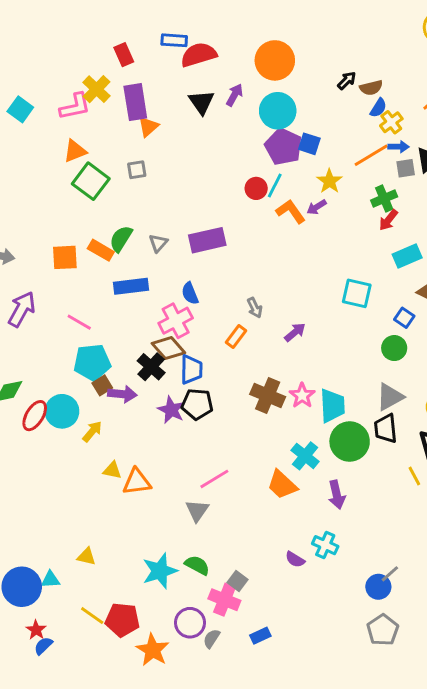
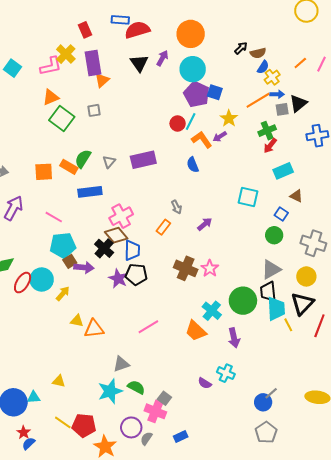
blue semicircle: (190, 293) -> (193, 165), moved
cyan trapezoid: (332, 406) -> (276, 309), moved
gray triangle: (197, 511) -> (121, 364), moved, turned 36

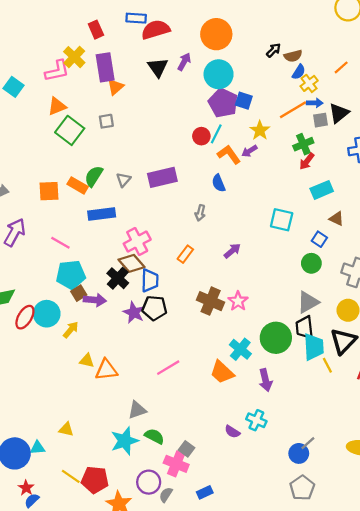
cyan square: (12, 68) -> (13, 87), moved
gray arrow: (177, 207) -> (200, 213), moved, turned 40

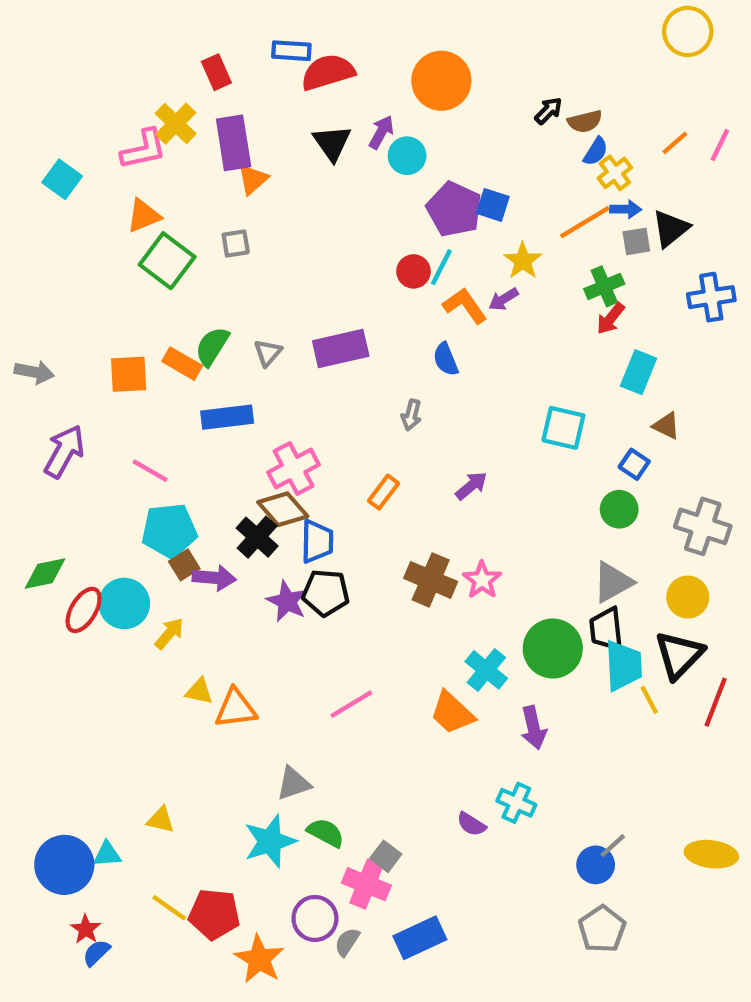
cyan circle: (219, 74) -> (407, 156), moved, size x0.7
cyan rectangle: (322, 190) -> (638, 372), turned -45
blue rectangle: (205, 492) -> (420, 938), size x1.6

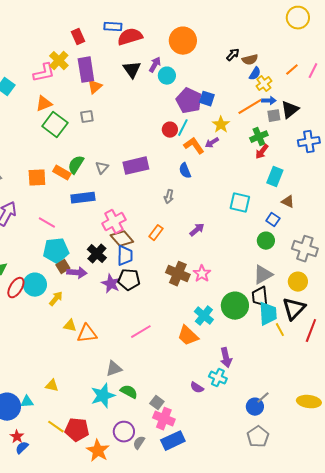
brown diamond: (283, 509) -> (122, 239), moved
purple arrow: (533, 728) -> (226, 358), moved
pink cross: (366, 884) -> (164, 419), moved

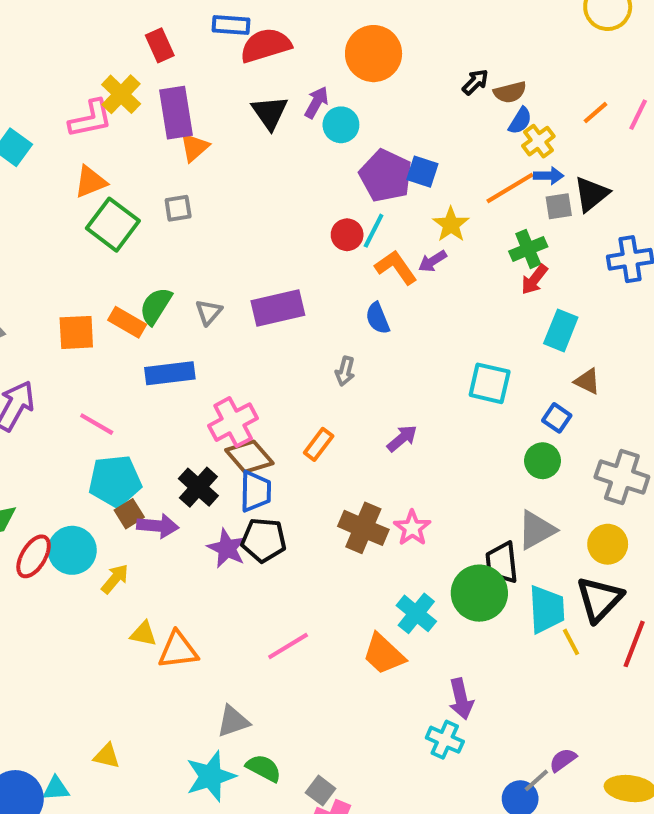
black trapezoid: (260, 297) -> (502, 563), moved
purple semicircle: (197, 388) -> (563, 760), moved, turned 112

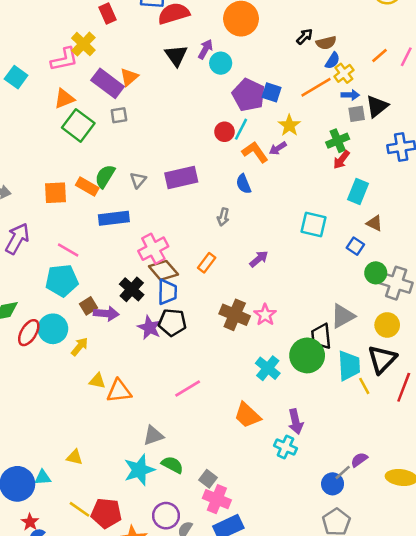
purple rectangle: (176, 113) -> (108, 83), moved, turned -44
orange line: (510, 188) -> (316, 87), moved
green circle: (543, 461) -> (376, 273), moved
cyan pentagon: (115, 481) -> (62, 280), moved
orange trapezoid: (384, 654) -> (247, 415), moved

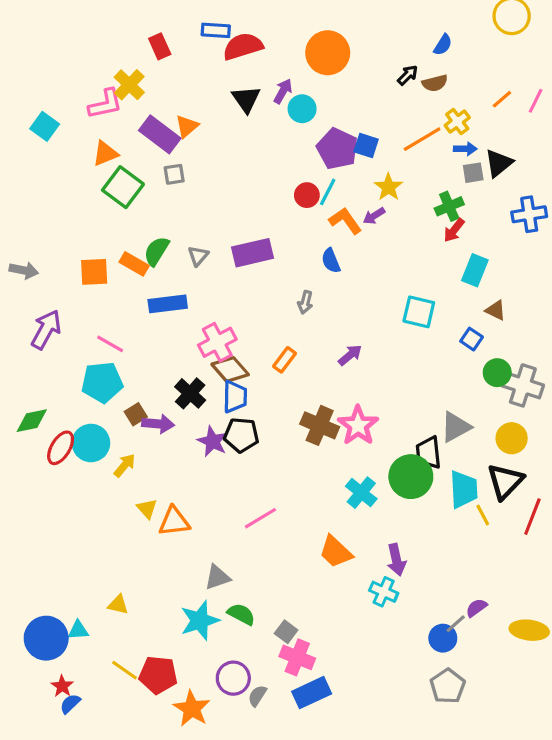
blue semicircle: (333, 61) -> (443, 45), moved
pink star: (265, 315) -> (358, 425), size x1.4
yellow triangle: (97, 381) -> (147, 509), turned 36

